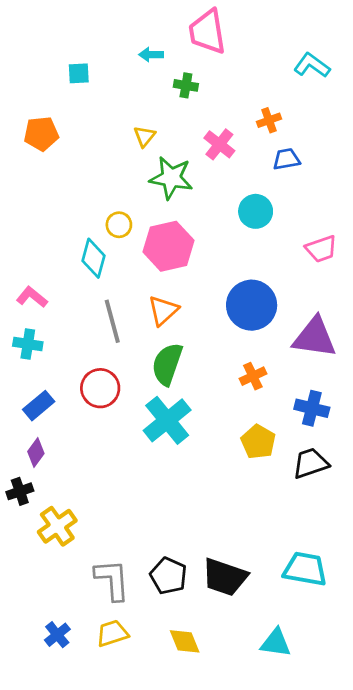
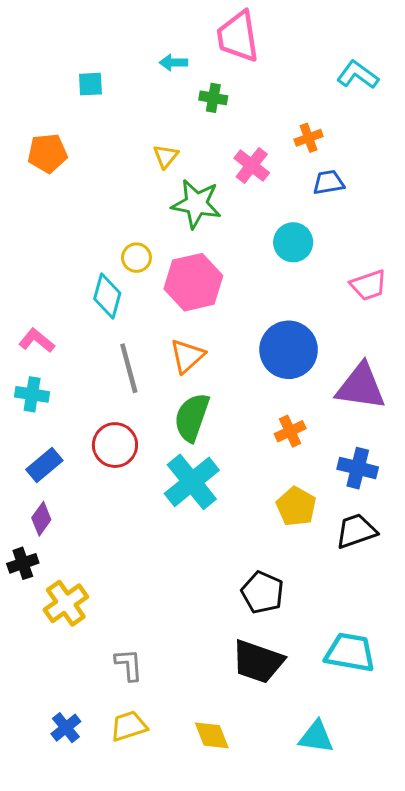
black pentagon: (169, 576) -> (262, 592), moved
gray L-shape: (112, 580) -> (129, 665), size x0.7

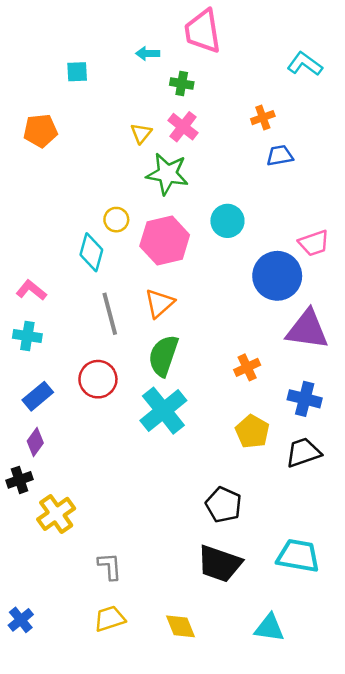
pink cross: (252, 165) -> (183, 127), moved
cyan circle: (293, 242) -> (227, 221), moved
blue circle: (289, 350) -> (277, 276), moved
blue cross: (66, 728) -> (21, 620), moved

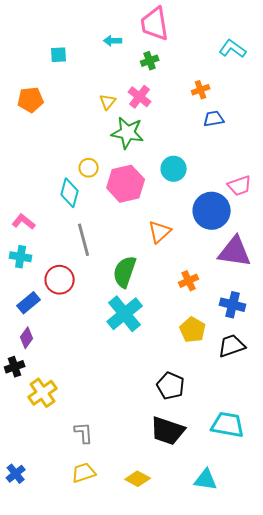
green cross: (182, 84) -> (150, 61), moved, turned -30
orange triangle: (159, 303) -> (160, 232), moved
red circle: (98, 379) -> (60, 280), moved
yellow diamond: (180, 626) -> (138, 479), turned -40

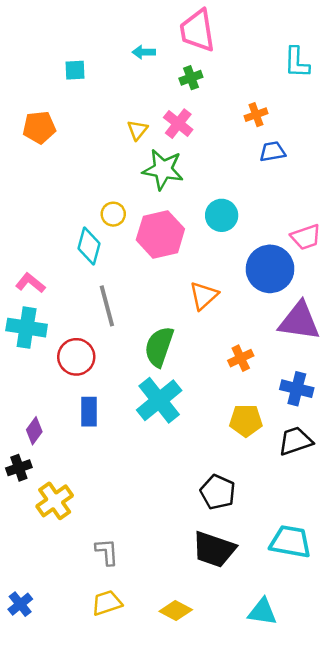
cyan L-shape: (233, 49) -> (297, 62), turned -124
cyan cross: (21, 257) -> (27, 328), size x1.4
blue rectangle: (29, 303) -> (89, 412), moved, turned -50
yellow pentagon: (193, 330) -> (246, 421), turned -30

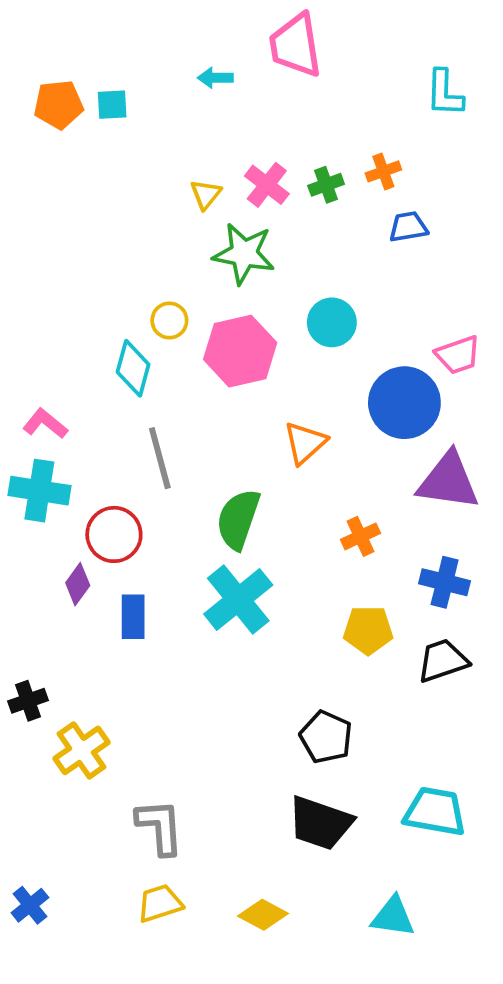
green cross: (191, 78) -> (326, 185), moved
orange pentagon: (39, 127) -> (59, 105), moved
purple diamond: (34, 431) -> (78, 584), moved
gray L-shape: (107, 552) -> (160, 827), size x1.4

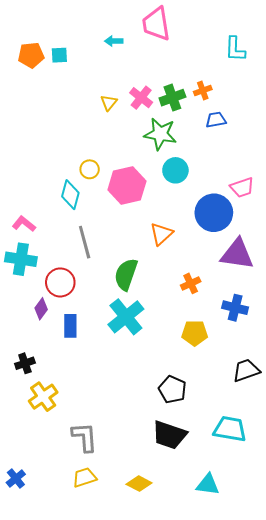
green cross: (326, 185) -> (172, 98), size x1.4
green star: (244, 254) -> (160, 134), moved
black trapezoid: (443, 661) -> (246, 370), moved
black cross: (28, 701) -> (25, 363), moved

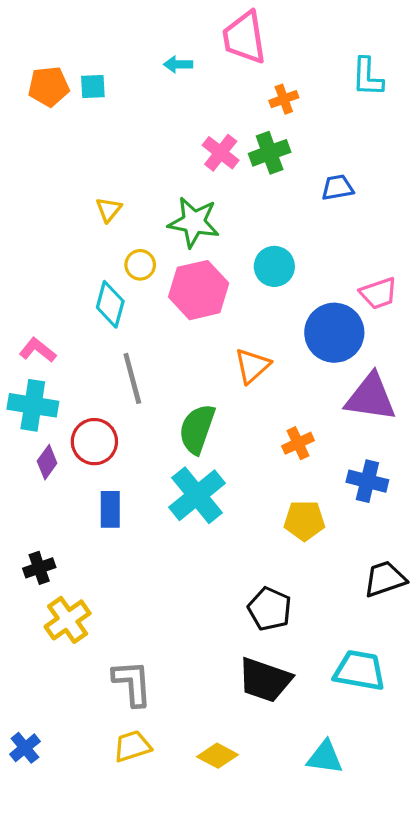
orange cross: (203, 91) -> (284, 99), moved
yellow triangle: (109, 103) -> (109, 210), moved
green star: (160, 134) -> (194, 222), moved
purple diamond: (41, 309) -> (47, 462), moved

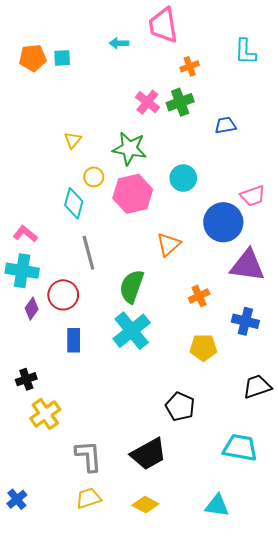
black trapezoid: (265, 680) -> (149, 454), moved, turned -48

